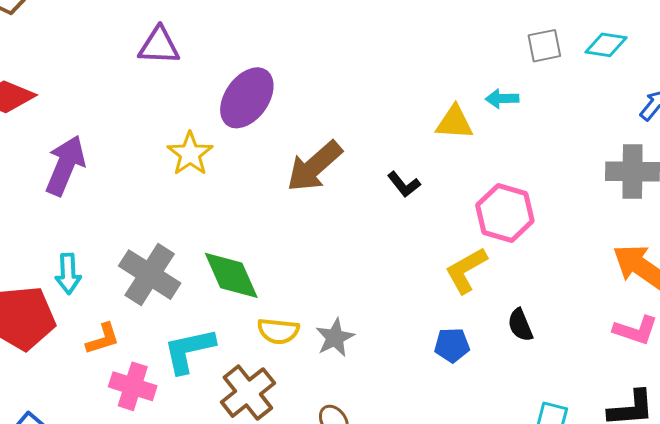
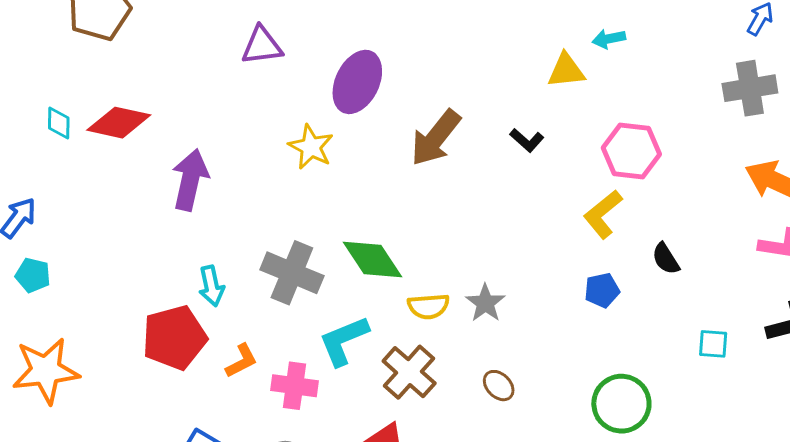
orange L-shape: (103, 339) -> (241, 361), moved

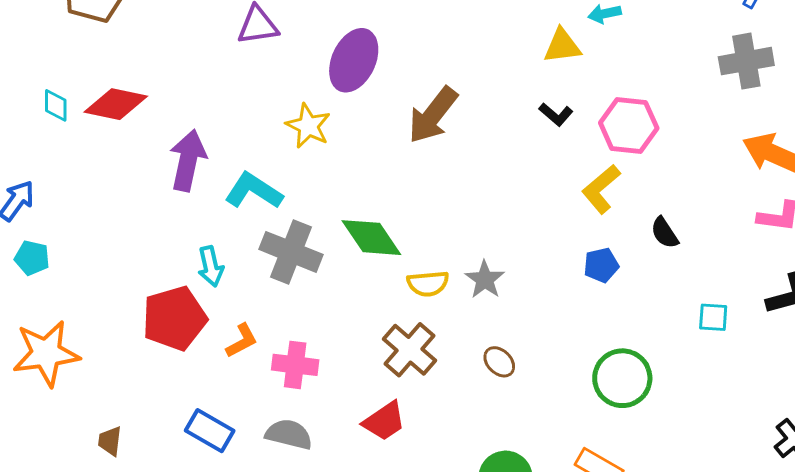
black L-shape: (527, 140) -> (556, 114), moved
cyan L-shape: (344, 341) -> (254, 191), moved, turned 56

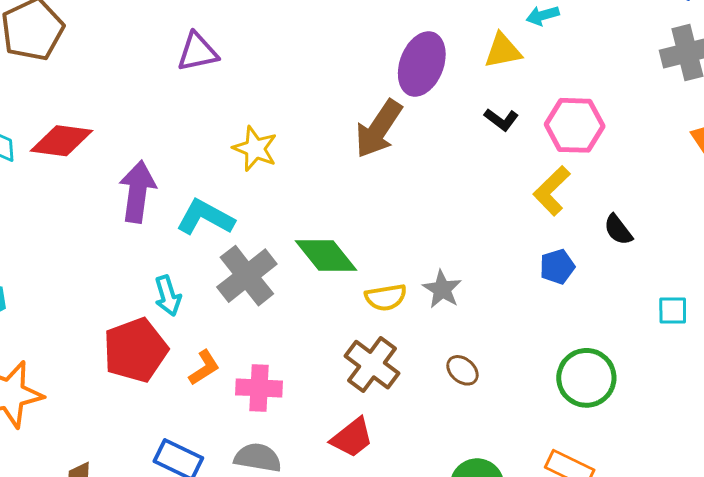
purple ellipse: (354, 60) -> (422, 64), moved
gray cross: (291, 252) -> (247, 276), turned 34

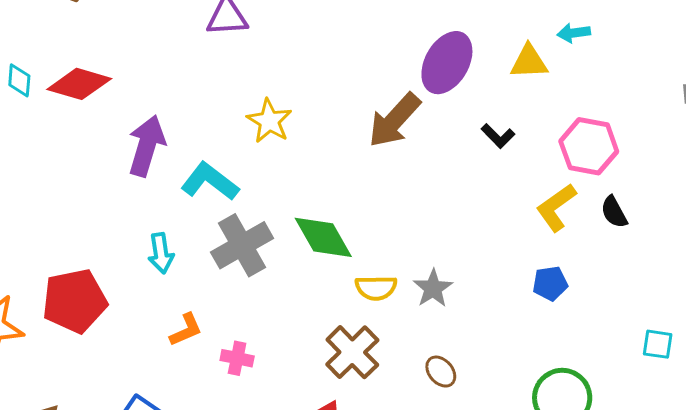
black L-shape: (501, 119) -> (498, 136), moved
black semicircle: (618, 230) -> (614, 212), moved
red pentagon: (135, 350) -> (75, 301), moved
pink cross: (259, 388) -> (237, 358), size x0.7

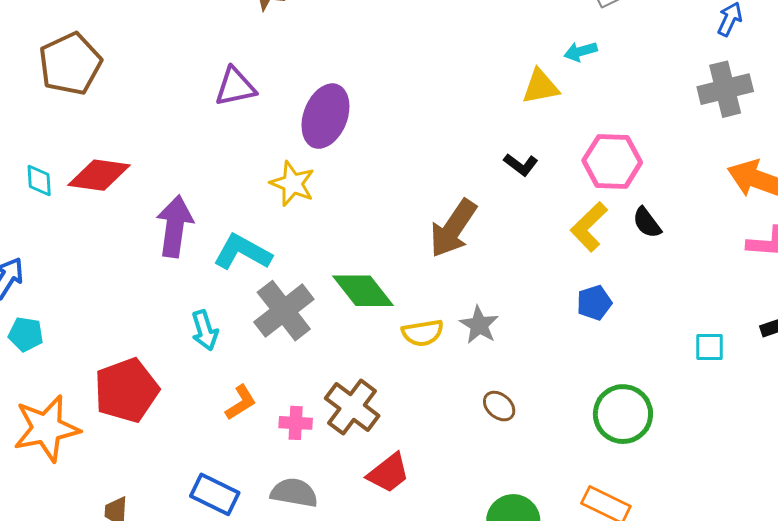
purple ellipse: (447, 63) -> (325, 116), moved
brown arrow: (394, 120) -> (453, 228), moved
brown cross: (352, 352) -> (352, 407), moved

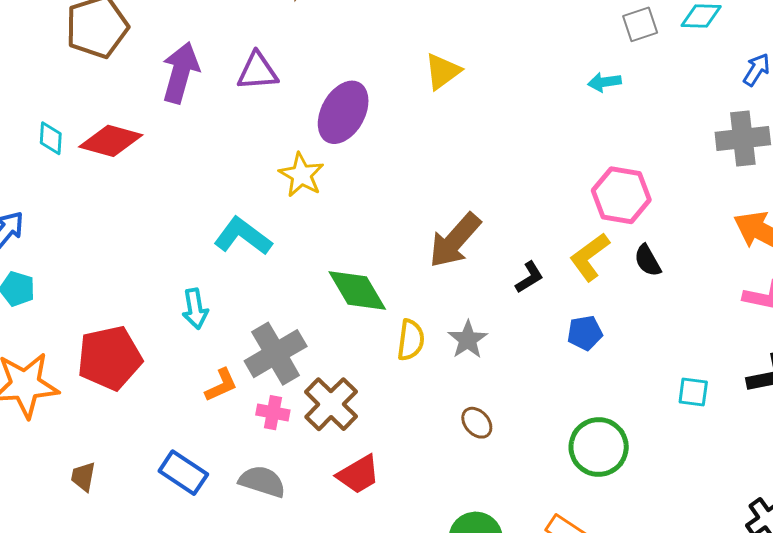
yellow triangle: (540, 87) -> (443, 71), moved, turned -33
black L-shape: (521, 165) -> (529, 277), moved, turned -76
purple arrow: (175, 226) -> (180, 73), moved
gray cross: (284, 311) -> (276, 354), moved
yellow semicircle: (423, 333) -> (411, 340), turned -81

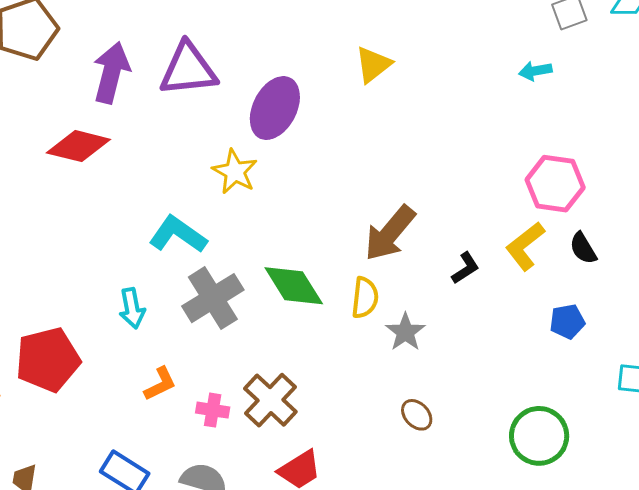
purple triangle: (258, 71) -> (188, 69), size x1.4
red diamond: (111, 141) -> (78, 146), moved
blue pentagon: (585, 333) -> (567, 321), moved
yellow semicircle: (411, 340) -> (365, 298), moved
gray cross: (276, 354) -> (213, 298), moved

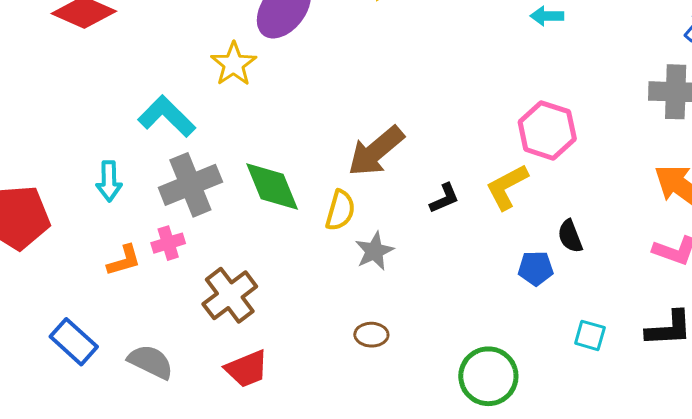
black semicircle: (583, 248) -> (570, 236), moved
pink cross: (213, 410) -> (168, 243), moved, turned -36
brown ellipse: (417, 415) -> (371, 335), turned -56

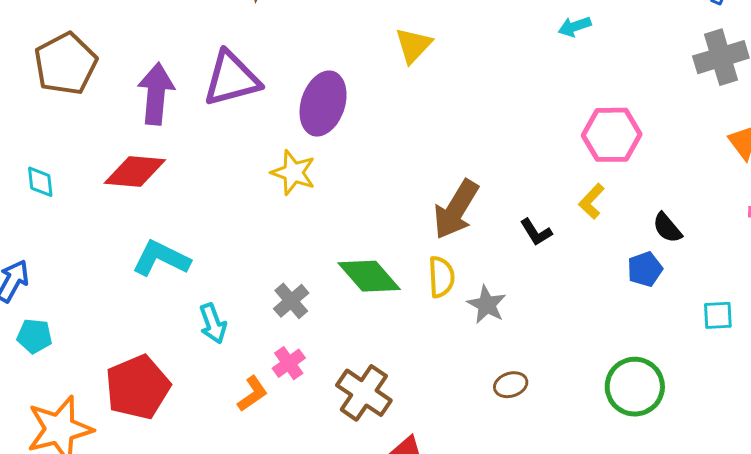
cyan L-shape: (167, 116) -> (161, 258), moved
gray cross: (190, 185) -> (291, 301), size x0.6
yellow L-shape: (507, 187) -> (592, 201), size x0.7
black L-shape: (444, 198) -> (536, 232), turned 100

